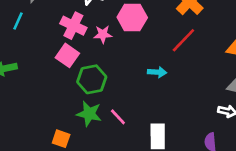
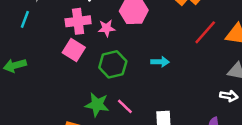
pink cross: (73, 26) -> (78, 21), turned -30
red line: (183, 40) -> (205, 32), moved
green hexagon: (92, 79) -> (113, 64), moved

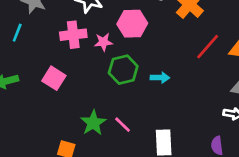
pink square: (74, 50) -> (54, 78), moved
green hexagon: (113, 64) -> (123, 70), moved
green star: (97, 105) -> (93, 123), turned 30

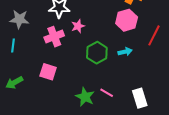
pink hexagon: (132, 24) -> (127, 20), moved
pink star: (103, 42) -> (78, 26), moved
red line: (208, 47) -> (154, 35), moved

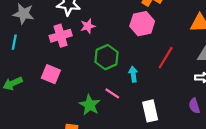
red line: (154, 35) -> (166, 58), moved
cyan arrow: (125, 52) -> (133, 74), moved, turned -88
pink line: (107, 93) -> (112, 93), moved

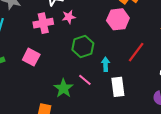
white rectangle: (150, 111) -> (118, 87), moved

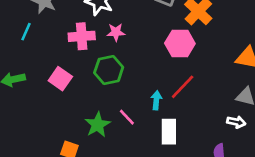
green hexagon: (83, 46) -> (109, 70), moved
red line: (136, 52) -> (183, 87), moved

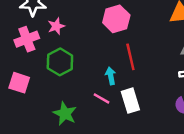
red line: (183, 87) -> (130, 57), turned -40
pink line: (127, 117) -> (101, 98), moved

